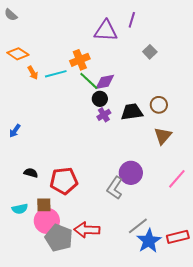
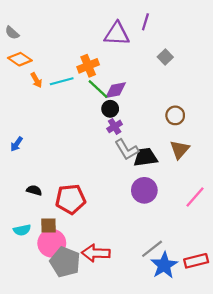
gray semicircle: (11, 15) -> (12, 33), moved
black trapezoid: (132, 112) -> (145, 157), moved
gray L-shape: (115, 188) -> (127, 150), moved, turned -65

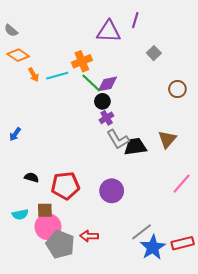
brown circle: (175, 115) -> (177, 89), moved
purple circle: (144, 190) -> (112, 191), moved
red arrow: (96, 253) -> (89, 236), size x0.7

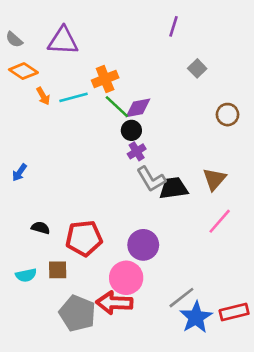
purple triangle: (109, 31) -> (63, 41), moved
pink line: (182, 184) -> (220, 221), moved
pink circle: (48, 227) -> (126, 278), moved
red arrow: (89, 236) -> (114, 303), size x1.5

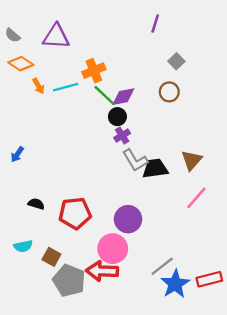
brown circle: (227, 115) -> (169, 92), moved
brown square: (58, 270) -> (51, 257), moved, turned 30

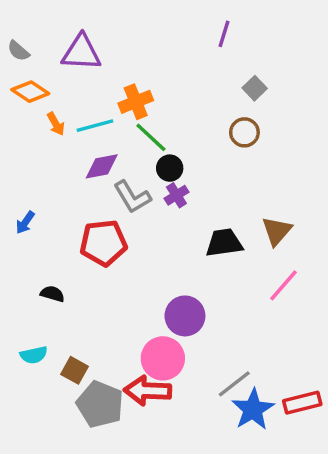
purple diamond: (123, 97) -> (102, 166), moved
gray L-shape: (135, 160) -> (132, 197), moved
red pentagon: (75, 213) -> (103, 243), moved

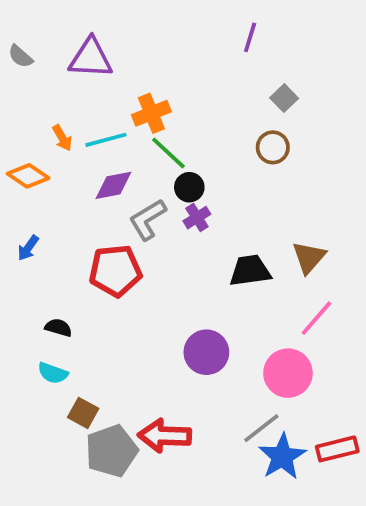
orange diamond: (30, 92) -> (28, 176), moved
gray L-shape: (132, 197) -> (148, 219), turned 90
cyan semicircle: (34, 355) -> (53, 373), moved, turned 32
pink circle: (163, 358) -> (288, 373), moved
gray pentagon: (100, 404) -> (112, 451), turned 30

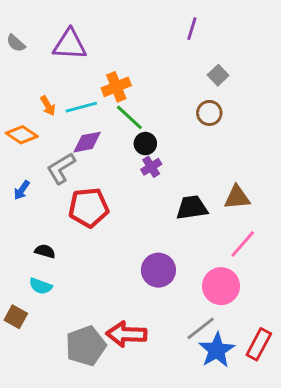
gray L-shape: (148, 219) -> (61, 168), moved
brown triangle: (309, 257) -> (237, 197), turned 44
brown square: (83, 413) -> (16, 317), moved
red rectangle: (337, 449) -> (259, 344), turned -48

